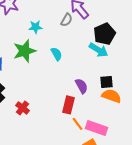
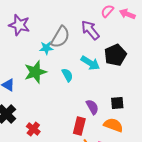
gray semicircle: (67, 20) -> (60, 37), moved, size x1.6
cyan arrow: (99, 50) -> (90, 63), moved
orange semicircle: (112, 96) -> (113, 125), moved

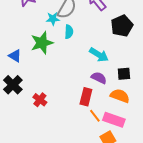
cyan arrow: (90, 63) -> (99, 55), moved
cyan semicircle: (67, 75) -> (69, 32), moved, turned 32
purple semicircle: (92, 107) -> (99, 78), turned -35

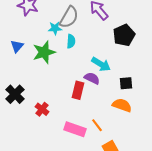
blue triangle: (15, 56) -> (17, 46), moved, turned 40
purple semicircle: (99, 78) -> (92, 78), moved
red rectangle: (86, 97) -> (78, 90), moved
pink rectangle: (114, 120) -> (75, 129), moved

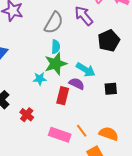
cyan star: (55, 28) -> (40, 79), moved
green star: (44, 52) -> (56, 64), moved
orange semicircle: (122, 105) -> (109, 134), moved

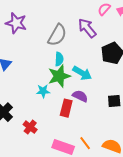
cyan arrow: (86, 70) -> (82, 73), moved

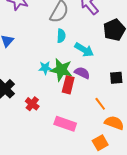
green star: (59, 76) -> (61, 70), moved, turned 30
orange line: (85, 143) -> (100, 104), moved

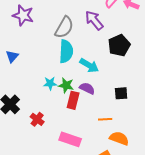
cyan semicircle: (61, 36) -> (66, 51), size x1.6
green star: (61, 70) -> (66, 85), size x0.7
orange line: (100, 104) -> (105, 119), turned -56

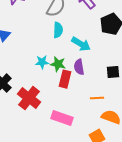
cyan semicircle: (66, 51) -> (58, 30), size x0.7
purple semicircle: (87, 88) -> (79, 67), turned -126
red cross: (37, 119) -> (29, 98), size x1.6

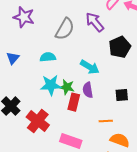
cyan semicircle: (58, 30) -> (48, 57), moved, turned -98
cyan star: (42, 62) -> (51, 85), size x1.5

